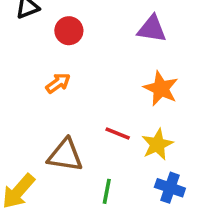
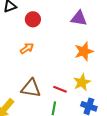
orange star: (161, 88) -> (84, 51), turned 30
red line: (118, 134) -> (60, 89), moved

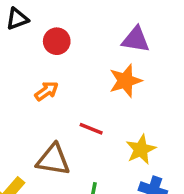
orange star: (84, 51) -> (125, 81), moved
red line: (60, 89) -> (91, 129), moved

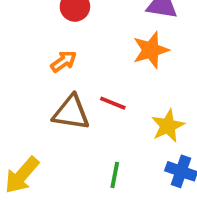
brown triangle: (53, 160) -> (71, 113), moved

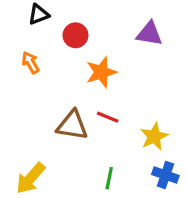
orange star: (151, 50) -> (101, 72), moved
orange arrow: (64, 61) -> (31, 63), moved, turned -85

